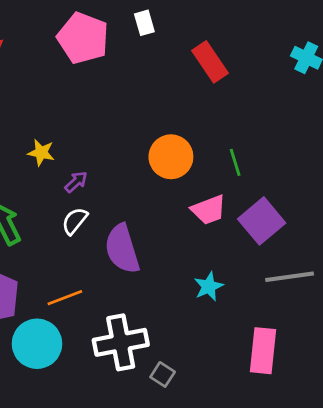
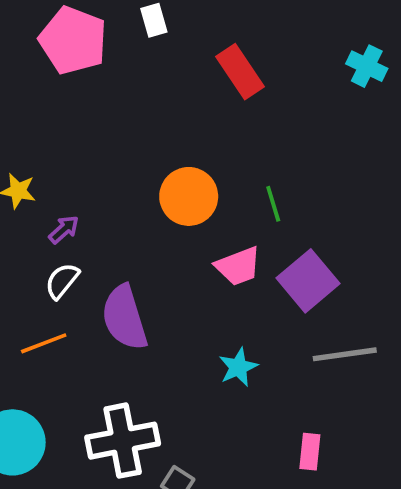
orange line: (65, 298) -> (44, 343), moved
pink rectangle: (263, 351) -> (310, 452), size x0.6

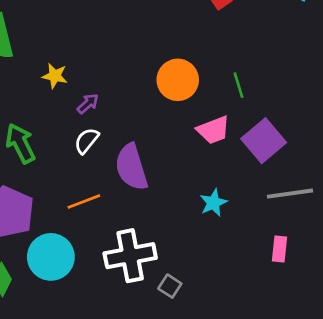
orange line: (44, 343) -> (84, 201), moved
pink rectangle: (310, 452) -> (279, 249), moved

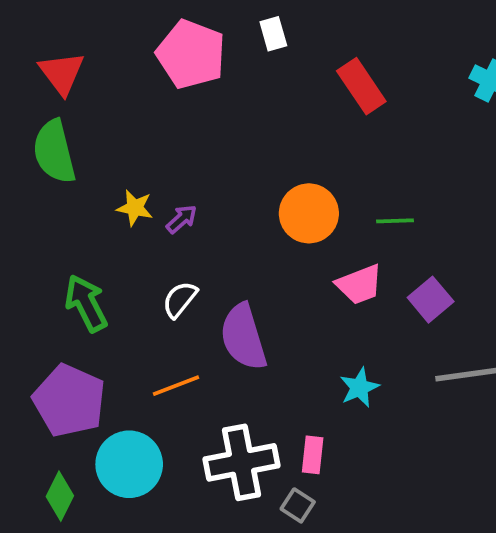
green line: (239, 85) -> (395, 221), turned -75
purple arrow: (88, 104) -> (182, 219), moved
purple square: (264, 141) -> (431, 300), size x0.7
pink rectangle: (279, 249) -> (313, 455), moved

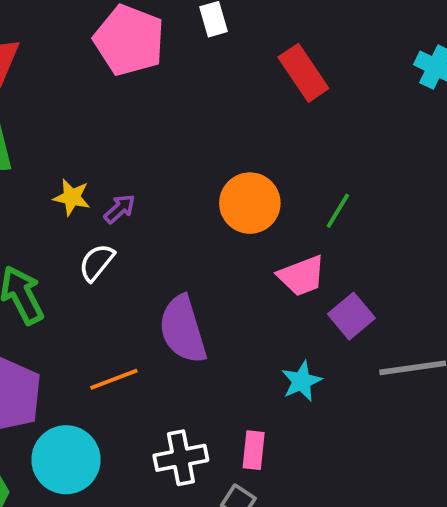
green line: (395, 221) -> (338, 211), turned -57
white semicircle: (180, 300) -> (97, 262), moved
purple square: (431, 300) -> (351, 316), moved
white cross: (241, 462) -> (181, 458), size x0.7

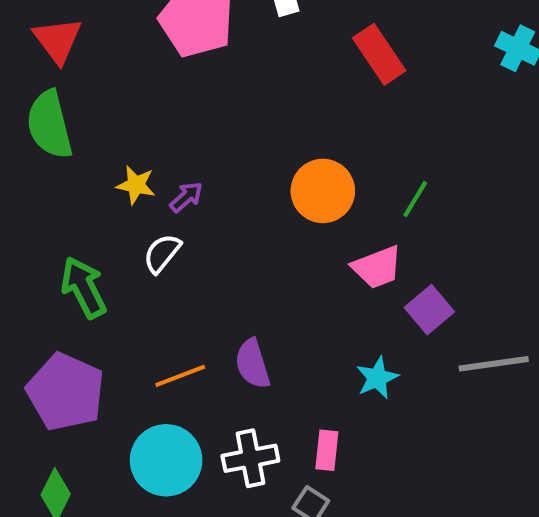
purple semicircle: (183, 329) -> (252, 364), moved, size x0.7
cyan circle: (66, 460) -> (166, 460), moved

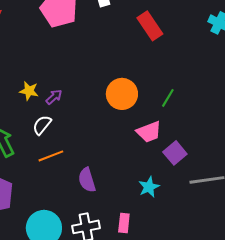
orange line: (180, 376) -> (51, 156), moved

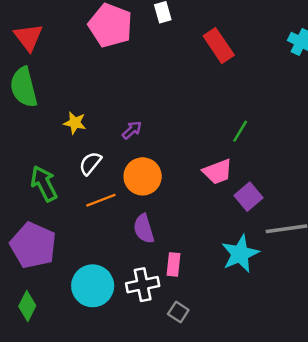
orange circle: (122, 94) -> (143, 176), moved
purple arrow: (54, 97) -> (132, 130), moved
cyan star: (149, 187) -> (240, 254), moved, size x1.5
pink rectangle: (124, 223) -> (174, 264), moved

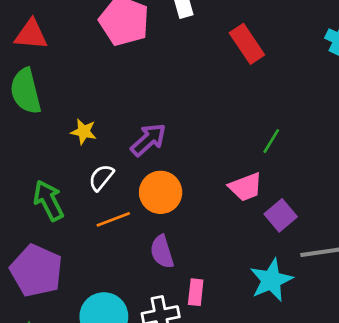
red triangle: (28, 37) -> (31, 34), turned -48
purple arrow: (132, 130) -> (148, 140), size x1.6

